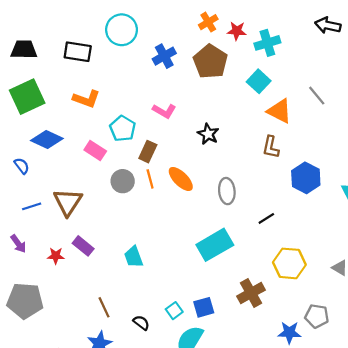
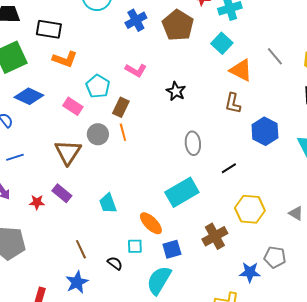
black rectangle: (78, 52) -> (49, 29), moved
orange ellipse: (181, 179) -> (151, 223), moved
brown triangle: (68, 202) -> (68, 152), moved
cyan square: (174, 311) -> (135, 246), moved, turned 35

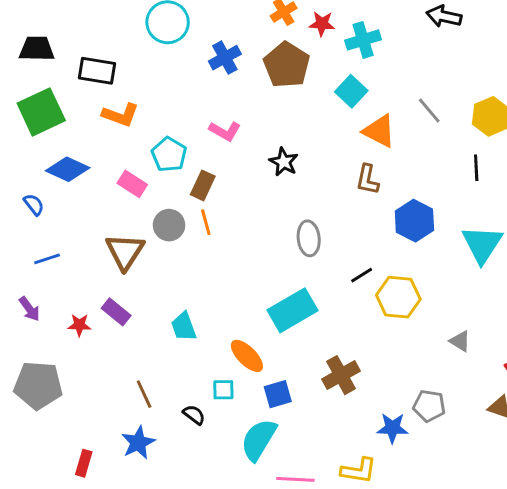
yellow hexagon: (250, 209) -> (398, 297), moved

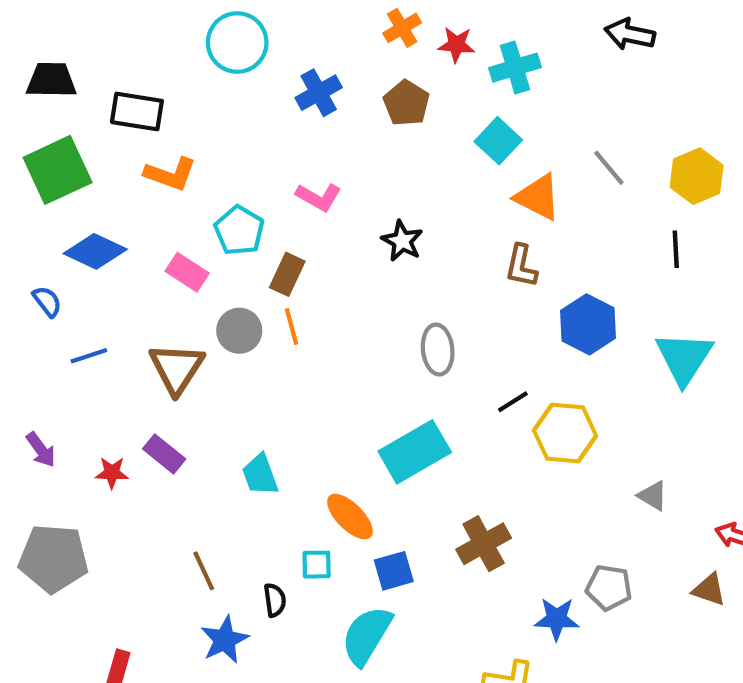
brown pentagon: (287, 65) -> (406, 103), size x0.7
blue line: (47, 259) -> (89, 356), moved
black semicircle: (194, 415) -> (275, 600), turned 45
blue star: (138, 443) -> (225, 640), moved

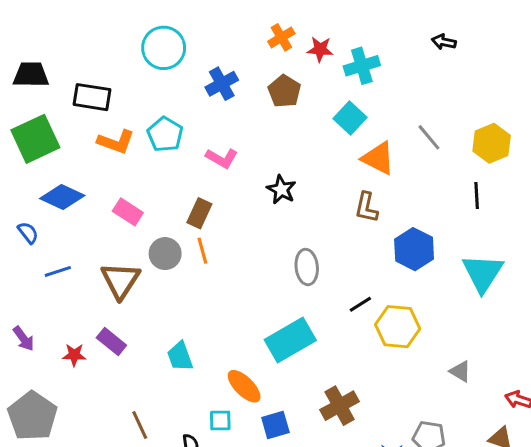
black arrow: (630, 34) -> (444, 42), size x0.7
cyan pentagon: (239, 230) -> (165, 134), moved
gray pentagon: (53, 558) -> (32, 416), turned 30

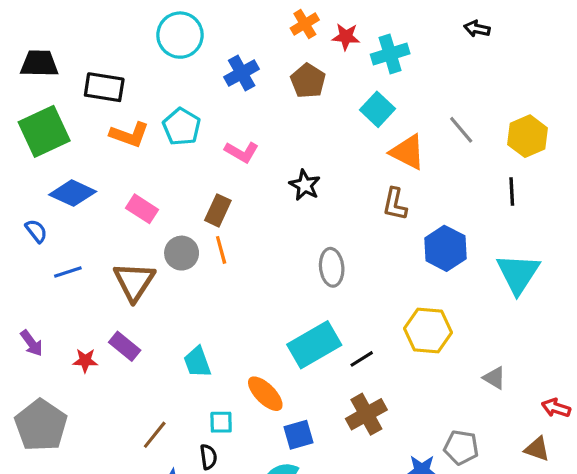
black line: (360, 304) -> (362, 359), moved
cyan square: (220, 421) -> (221, 422), moved
brown line: (140, 425) -> (155, 435), turned 64

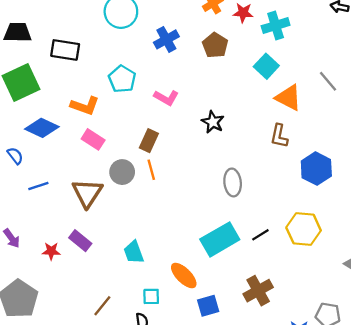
orange L-shape: (129, 135) -> (85, 106), moved
black line: (362, 359) -> (260, 235), moved

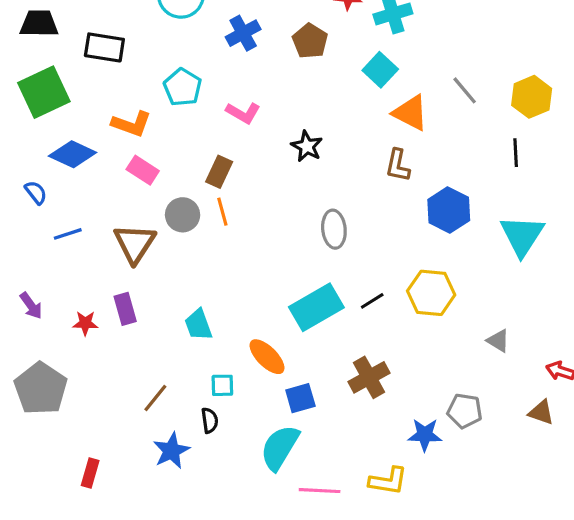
purple rectangle: (80, 241) -> (125, 309), turned 35

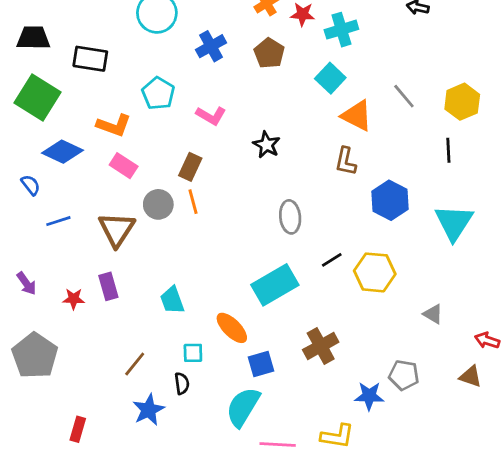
green square: (44, 92) -> (38, 98), turned -33
black line: (372, 301) -> (332, 260), moved

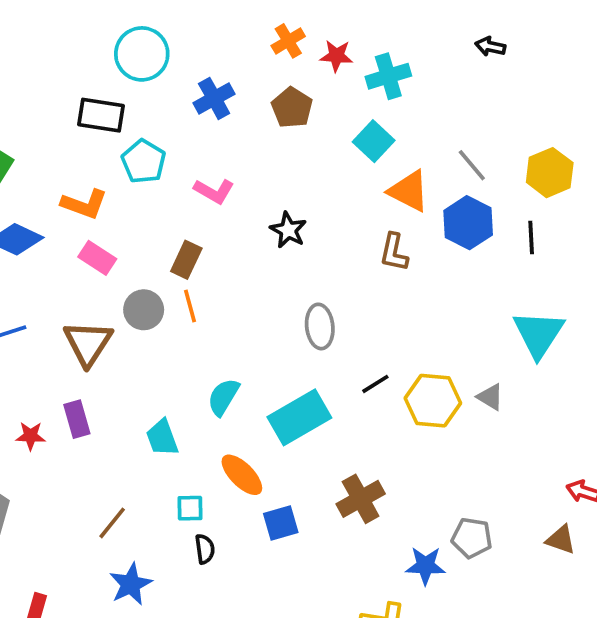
black rectangle: (90, 59) -> (101, 115), moved
blue hexagon: (390, 200) -> (468, 223), moved
gray triangle: (433, 314) -> (490, 397), moved
black semicircle: (182, 383) -> (205, 549), moved
cyan semicircle: (243, 407) -> (223, 397), moved, size x0.7

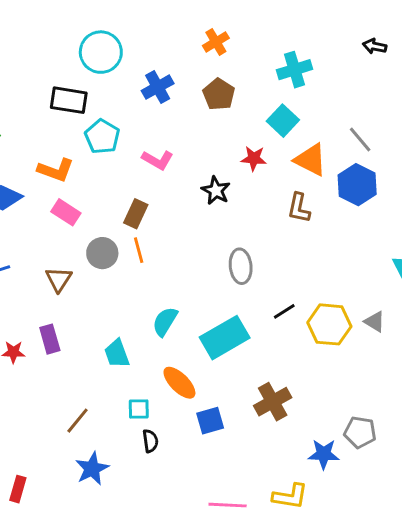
red star: (336, 56) -> (254, 158), moved
brown triangle: (88, 343) -> (59, 279), size x0.7

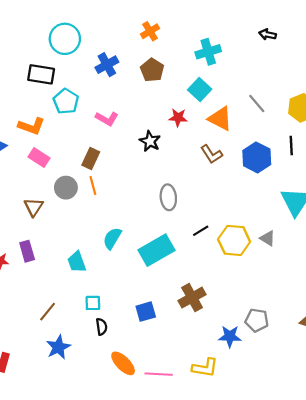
blue hexagon: (357, 185) -> (257, 157), moved
brown L-shape: (299, 208) -> (211, 154), turned -45
orange ellipse: (179, 383) -> (123, 363), moved

